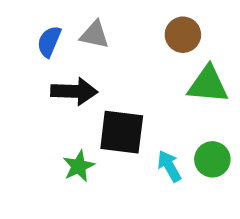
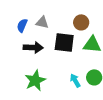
black square: (122, 132) -> (64, 42), moved
green star: (79, 166) -> (35, 80), size x1.5

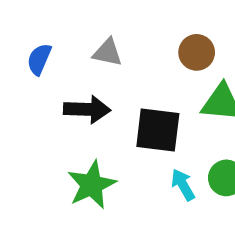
blue semicircle: (22, 25) -> (39, 59), moved
black square: (64, 42) -> (158, 130), moved

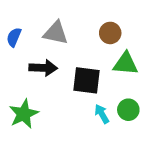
gray triangle: (108, 52) -> (56, 33), size x1.4
green star: (92, 185) -> (24, 114), moved

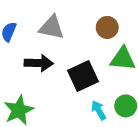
black square: (86, 80) -> (83, 76), turned -32

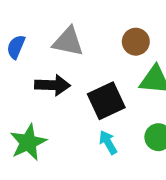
cyan arrow: (99, 110) -> (108, 142), moved

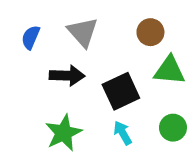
gray triangle: (68, 42) -> (83, 32), turned 36
green star: (28, 142) -> (64, 133), moved

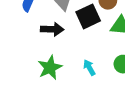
black square: (121, 91) -> (88, 16), moved

